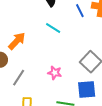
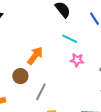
pink star: (55, 73) -> (77, 60), moved

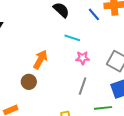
gray line: (41, 92) -> (83, 86), moved

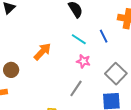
blue line: (94, 14) -> (104, 36), moved
brown circle: (29, 82) -> (11, 70), moved

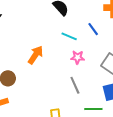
gray line: (76, 88) -> (75, 85), turned -48

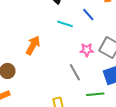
pink star: (78, 57) -> (87, 50), moved

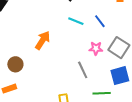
blue line: (88, 15) -> (100, 21), moved

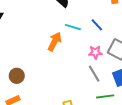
orange arrow: (43, 40) -> (55, 42), moved
gray line: (83, 70) -> (94, 74), moved

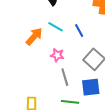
pink star: (95, 52) -> (57, 55), moved

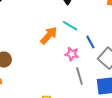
blue line: (79, 30) -> (90, 42), moved

